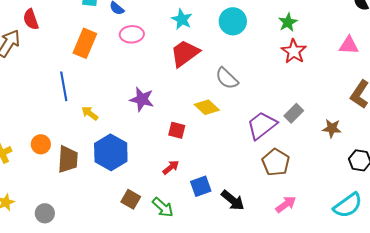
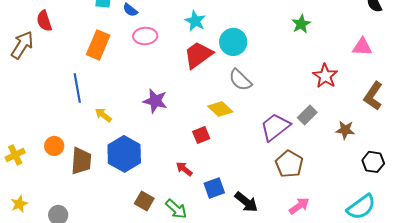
cyan circle: (233, 21) -> (233, 42), moved
red star: (294, 51) -> (325, 76), moved
red square: (177, 130) -> (201, 135), moved, turned -36
red arrow: (171, 167) -> (184, 169), turned -102

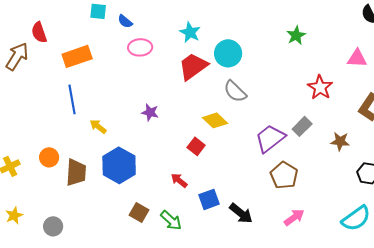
orange rectangle: (98, 45) -> (77, 56), moved, turned 48
purple star: (155, 101) -> (150, 112), size x0.7
red square: (201, 135) -> (196, 146), turned -30

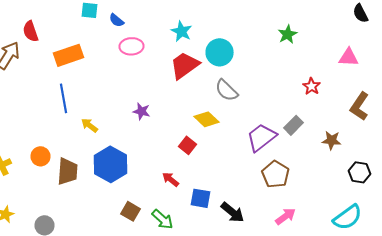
red star: (320, 87) -> (312, 86), size x0.7
blue square: (209, 199) -> (200, 198), turned 30

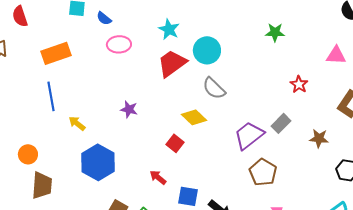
red semicircle: (30, 31) -> (20, 16), moved
green star: (288, 34) -> (275, 32), turned 30
brown trapezoid: (68, 171) -> (42, 185), moved

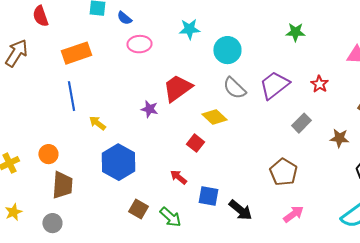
cyan star: (169, 29) -> (189, 29), turned -30
red trapezoid: (172, 63) -> (177, 88), moved
purple trapezoid: (249, 135) -> (274, 85), moved

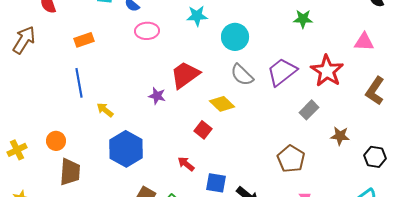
orange rectangle: (76, 53) -> (84, 40), size x0.7
red star: (319, 84) -> (327, 71), size x1.8
brown star: (339, 138) -> (340, 136), moved

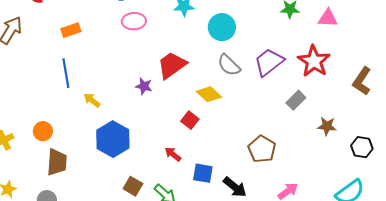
pink triangle: (364, 42) -> (328, 18), moved
brown pentagon: (291, 159) -> (262, 149), moved

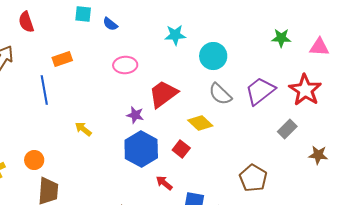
pink ellipse: (134, 21) -> (125, 65), moved
blue line: (66, 73) -> (44, 90), moved
blue hexagon: (113, 139) -> (141, 149), moved

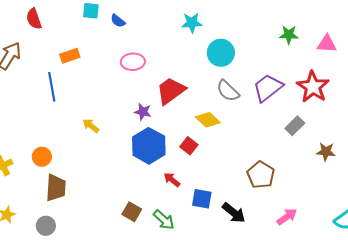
cyan star: (175, 35) -> (192, 23), moved

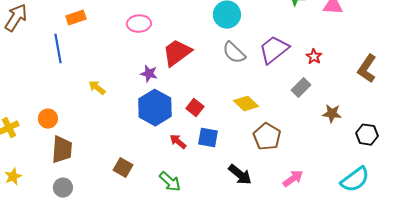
red star: (313, 87) -> (314, 57), moved, size x0.5
yellow diamond: (208, 120) -> (246, 104), moved
blue square: (202, 199) -> (208, 138), moved
brown square: (132, 212) -> (123, 168), moved
gray circle: (46, 226) -> (63, 188), moved

